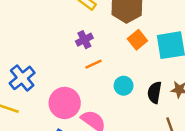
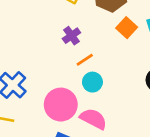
cyan circle: (124, 86) -> (92, 82), moved

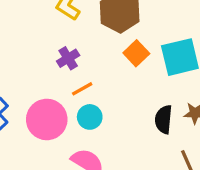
pink circle: (61, 105) -> (47, 119), moved

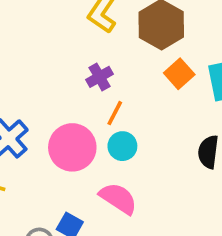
orange line: (82, 89) -> (115, 113), turned -35

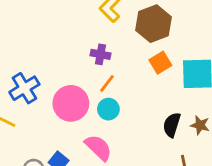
purple cross: (99, 77) -> (100, 54), turned 30

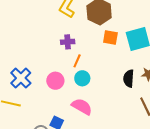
orange square: (160, 63) -> (110, 37), turned -35
pink circle: (71, 103) -> (55, 81), size x0.7

